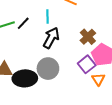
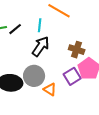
brown cross: (88, 37) -> (77, 50), turned -35
orange triangle: (98, 79) -> (50, 89), moved, turned -32

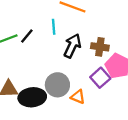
black arrow: (41, 46) -> (72, 46), moved

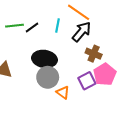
black arrow: (72, 46) -> (82, 32), moved
black ellipse: (32, 97) -> (44, 59), moved

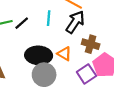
orange triangle: (63, 92) -> (64, 54), moved

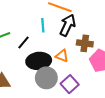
black line: (22, 23) -> (24, 43), moved
purple square: (86, 74) -> (70, 84), moved

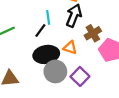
black line: (24, 43) -> (40, 30), moved
brown cross: (85, 43) -> (93, 33), turned -35

